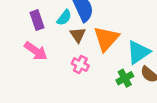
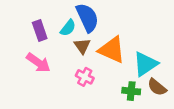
orange triangle: (106, 39) -> (112, 50), turned -48
green cross: (125, 78) -> (131, 91), turned 35

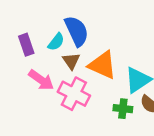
pink arrow: (38, 63) -> (41, 80), moved
pink cross: (85, 77) -> (74, 94), size x1.6

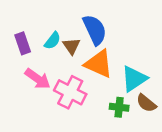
blue semicircle: (77, 31) -> (95, 30), moved
brown triangle: (71, 61) -> (72, 46), moved

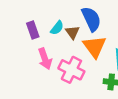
orange triangle: (99, 64) -> (95, 47), turned 30
pink arrow: (38, 79) -> (45, 59), turned 35

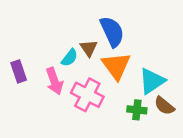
cyan semicircle: (57, 28) -> (70, 58), moved
purple rectangle: (33, 30) -> (19, 71), moved

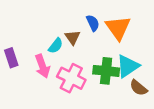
blue semicircle: (112, 32) -> (93, 23), size x0.6
orange triangle: (116, 66) -> (118, 28), moved
green cross: (137, 110) -> (106, 71), moved, size x1.5

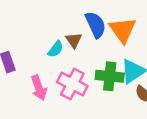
blue semicircle: (93, 23) -> (96, 25), size x1.5
pink arrow: (42, 66) -> (39, 88), moved

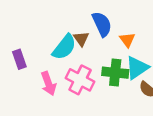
orange triangle: (123, 30) -> (127, 40), moved, size x0.6
cyan semicircle: (56, 49) -> (64, 47), size x1.6

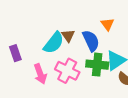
blue semicircle: (102, 24) -> (91, 41), moved
orange triangle: (127, 40) -> (108, 24), moved

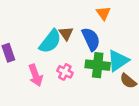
orange triangle: (108, 24) -> (103, 13), moved
pink cross: (67, 71) -> (65, 72), size x0.6

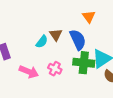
cyan semicircle: (50, 41) -> (42, 42), size x0.6
pink arrow: (36, 75) -> (29, 72), turned -48

